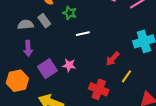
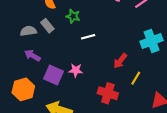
purple arrow: (28, 48) -> (32, 55), turned 126
purple square: (47, 69) -> (53, 75), turned -30

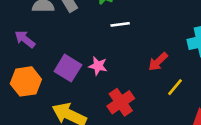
purple arrow: (32, 55) -> (25, 39), moved
red cross: (108, 93) -> (121, 102), moved, turned 30

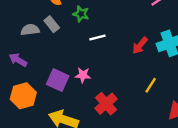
red arrow: (158, 62) -> (140, 45), moved

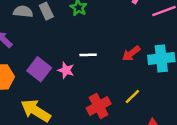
white line: (97, 37) -> (88, 55), moved
red cross: (106, 104) -> (99, 106), moved

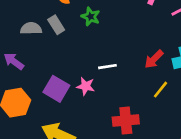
yellow line: (132, 97) -> (161, 90), moved
red cross: (99, 106) -> (126, 120), turned 30

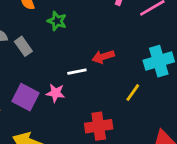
gray rectangle: (56, 25) -> (23, 46), moved
red arrow: (154, 59) -> (103, 57), moved, turned 30

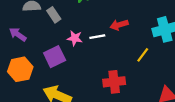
pink star: (55, 93) -> (75, 38), moved
purple square: (26, 97) -> (55, 57), turned 35

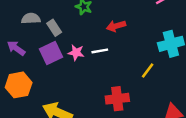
red arrow: (119, 25) -> (116, 26), moved
purple square: (55, 57) -> (51, 53), moved

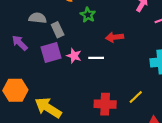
yellow line: (148, 70) -> (136, 97), moved
orange hexagon: (19, 85) -> (15, 90), moved

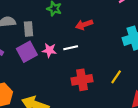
gray rectangle: (58, 30) -> (29, 29), turned 32
red cross: (105, 104) -> (82, 80), moved

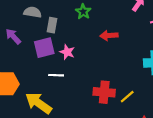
white line: (71, 48) -> (56, 75), moved
red cross: (82, 80) -> (104, 92), moved

